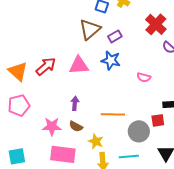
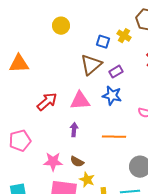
orange triangle: (18, 71) -> (19, 64), moved, turned -45
purple arrow: (75, 103) -> (74, 130), moved
orange line: (113, 114) -> (114, 137), moved
yellow star: (96, 141) -> (87, 180), moved

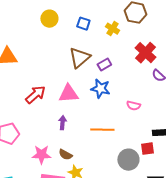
blue square: (103, 42) -> (83, 24), moved

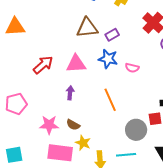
brown triangle: (79, 58) -> (87, 28), turned 35
pink semicircle: (133, 106) -> (132, 68), moved
orange line: (102, 130) -> (110, 100), turned 65

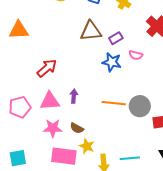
pink triangle: (76, 64) -> (50, 101), moved
pink semicircle: (132, 68) -> (136, 55), moved
orange line: (110, 100) -> (114, 103), turned -60
gray circle: (136, 130) -> (140, 106), moved

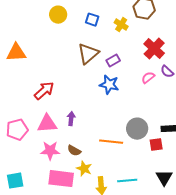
brown triangle: (91, 31) -> (88, 54), turned -35
pink semicircle: (136, 55) -> (148, 78), moved, turned 128
orange line: (114, 103) -> (111, 142), moved

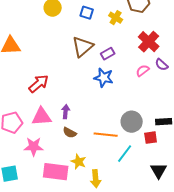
pink star: (50, 151) -> (34, 147), moved
brown semicircle: (74, 151) -> (70, 133), moved
cyan line: (127, 181) -> (125, 154), moved, turned -48

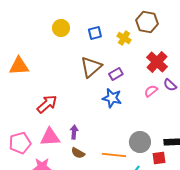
blue square: (87, 13) -> (95, 33), turned -32

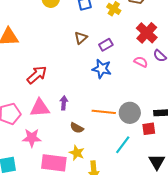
brown triangle: (91, 67) -> (81, 38), size x0.6
pink semicircle: (151, 91) -> (141, 62), turned 64
brown semicircle: (78, 153) -> (77, 128), moved
orange line: (114, 155) -> (104, 112), moved

